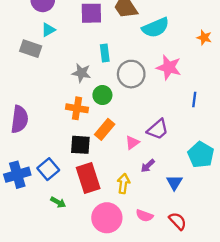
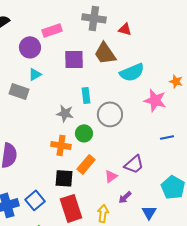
pink star: (169, 67) -> (155, 100), moved
blue line: (194, 99) -> (167, 137), turned 72

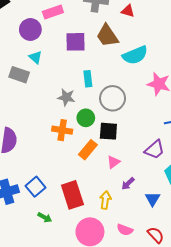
cyan triangle: (35, 74) -> (35, 57), turned -48
purple trapezoid: (134, 164) -> (155, 150), moved
black square: (64, 178) -> (108, 131), moved

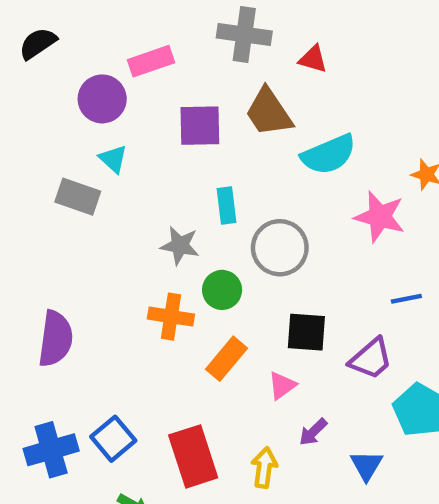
black square: (108, 131) -> (306, 332), moved

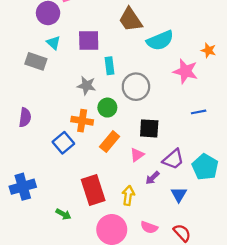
purple square: (200, 126) -> (89, 40), moved
purple semicircle: (56, 339) -> (25, 117), moved, size x0.7
purple trapezoid: (371, 359) -> (173, 159), moved
blue square: (113, 439) -> (63, 143), moved

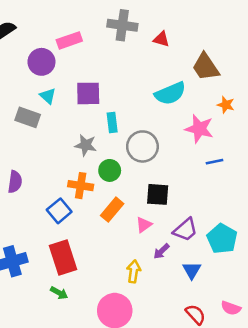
brown trapezoid: (130, 20) -> (206, 67), moved
blue line: (199, 112) -> (214, 162), moved
red rectangle: (93, 190) -> (63, 258), moved
pink semicircle: (149, 227) -> (231, 308), moved

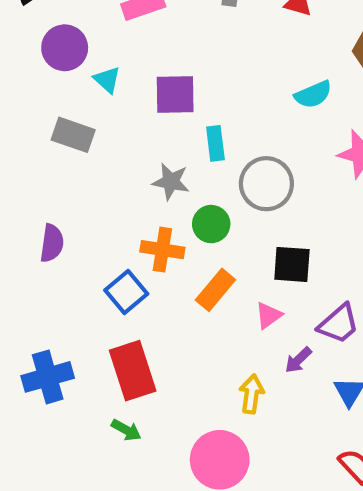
purple circle: (41, 62) -> (65, 48), moved
cyan semicircle: (170, 93) -> (313, 94), size x0.7
cyan triangle: (48, 96) -> (107, 80), moved

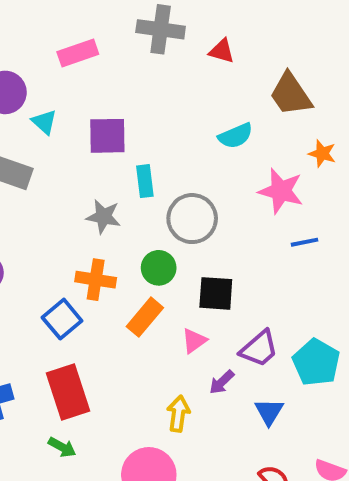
green circle: (211, 224) -> (159, 268), moved

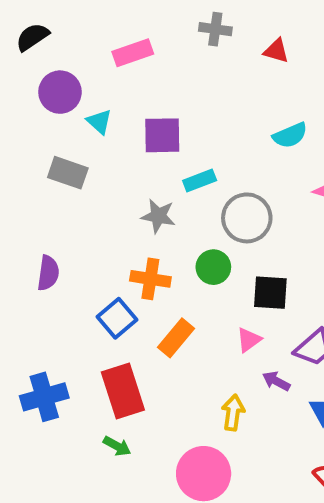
gray cross: (161, 29) -> (215, 29), size x0.7
cyan rectangle: (145, 181) -> (200, 181), turned 76
orange rectangle: (145, 317) -> (176, 338), moved
purple arrow: (222, 382) -> (276, 381), turned 72

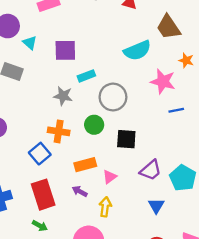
cyan semicircle: (290, 135) -> (137, 50), size x1.4
orange rectangle: (176, 338) -> (85, 165), moved, turned 35
pink triangle: (249, 340) -> (110, 177), moved
purple arrow: (276, 381) -> (80, 191), moved

